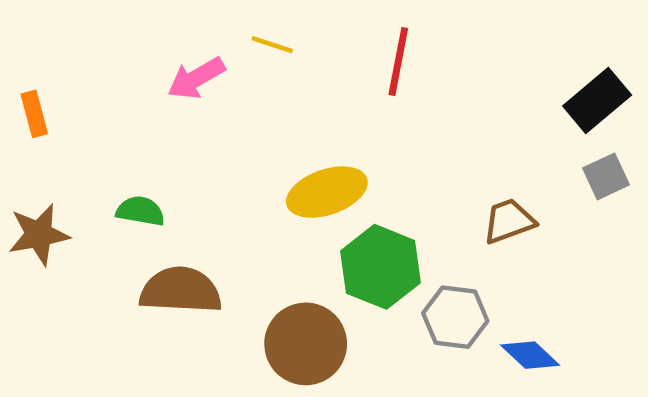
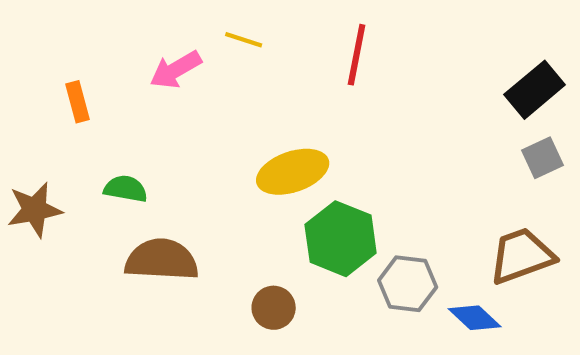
orange rectangle: (34, 114) -> (78, 102), moved
brown trapezoid: (509, 221) -> (522, 256), moved, size x1.4
brown circle: (306, 344) -> (274, 308), size x0.6

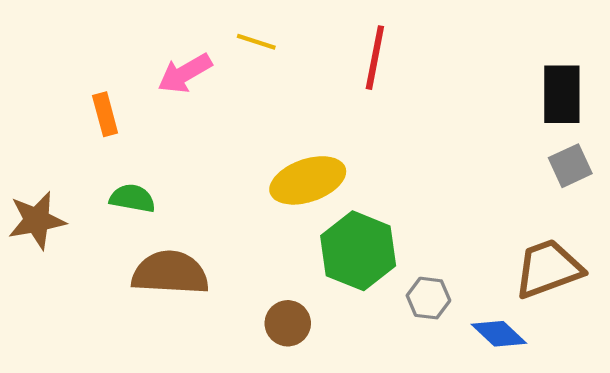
black rectangle: (535, 90) -> (562, 94), turned -50
orange rectangle: (78, 102) -> (105, 114), moved
gray hexagon: (408, 284) -> (428, 298), size x0.7

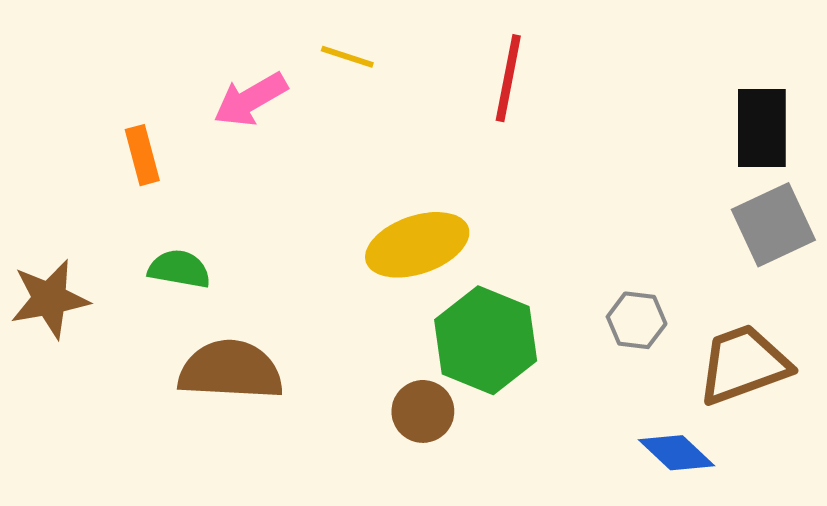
gray square: (570, 166) -> (773, 225), size x1.4
gray hexagon: (428, 298) -> (637, 320), moved
brown circle: (288, 323) -> (423, 411), moved

